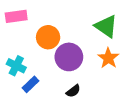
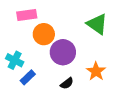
pink rectangle: (16, 16) -> (27, 15), moved
orange star: (108, 58) -> (96, 71), moved

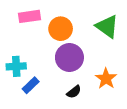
orange circle: (44, 34) -> (61, 29), moved
cyan cross: (15, 60) -> (16, 66), turned -30

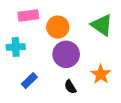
cyan cross: (16, 66) -> (16, 47), moved
black semicircle: (74, 92) -> (70, 87), turned 96

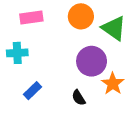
orange circle: (58, 27) -> (81, 16), moved
purple circle: (66, 54) -> (92, 61), moved

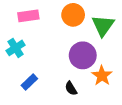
green triangle: (114, 28) -> (103, 26), turned 30
cyan cross: (17, 53) -> (16, 48), turned -30

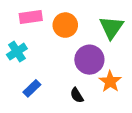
orange circle: (73, 15) -> (65, 25), moved

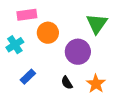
orange circle: (65, 25) -> (48, 33), moved
orange star: (110, 81) -> (96, 84), moved

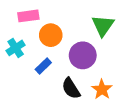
blue rectangle: (28, 77) -> (43, 66), moved
black semicircle: (67, 83) -> (71, 88), size x1.5

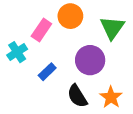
pink rectangle: (28, 16) -> (41, 30), moved, turned -48
orange circle: (51, 35) -> (70, 16), moved

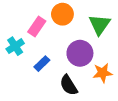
orange star: (111, 97) -> (103, 73), moved, turned 30

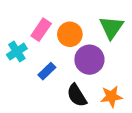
orange circle: (62, 14) -> (70, 34), moved
orange star: (103, 73) -> (111, 96), moved

